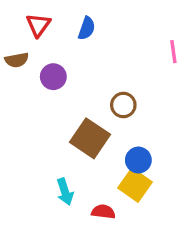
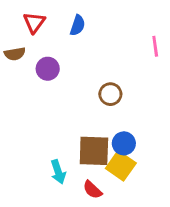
brown square: (90, 138) -> (94, 151), moved, turned -32
red semicircle: (103, 212) -> (92, 190), turned -144

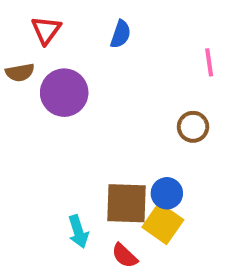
blue semicircle: (78, 25) -> (121, 34), moved
purple circle: (48, 69) -> (64, 93), size x1.5
brown circle: (110, 94) -> (193, 127), moved

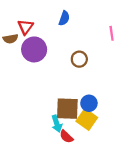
red triangle: (46, 30) -> (26, 27), moved
brown circle: (193, 127) -> (79, 59), moved
cyan arrow: (78, 232) -> (57, 124), moved

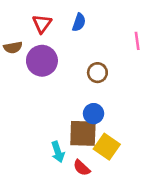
red triangle: (26, 27) -> (42, 24), moved
blue circle: (89, 103) -> (94, 114), moved
cyan arrow: (57, 124) -> (58, 152), moved

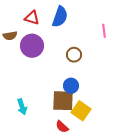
blue semicircle: (79, 22) -> (60, 17), size x1.5
red triangle: (42, 24) -> (32, 18), turned -49
cyan arrow: (58, 152) -> (22, 107), moved

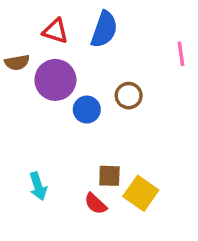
blue circle: (71, 86) -> (87, 110), moved
brown square: (63, 101) -> (109, 176), size x0.6
red semicircle: (62, 127) -> (96, 204), moved

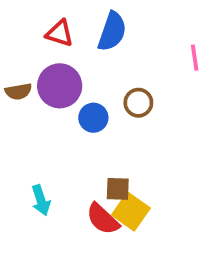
brown semicircle: (17, 62) -> (18, 91), moved
yellow square: (141, 193) -> (131, 211), moved
red semicircle: (96, 204) -> (103, 219), size x1.4

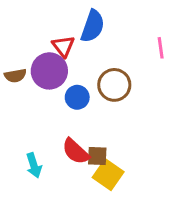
red triangle: (60, 33) -> (63, 46), moved, turned 35
brown circle: (138, 103) -> (114, 85), size x1.4
red semicircle: (103, 219) -> (76, 151), moved

